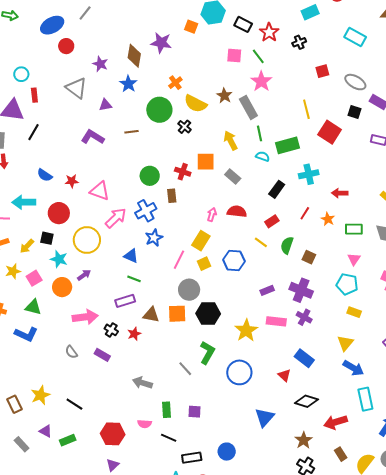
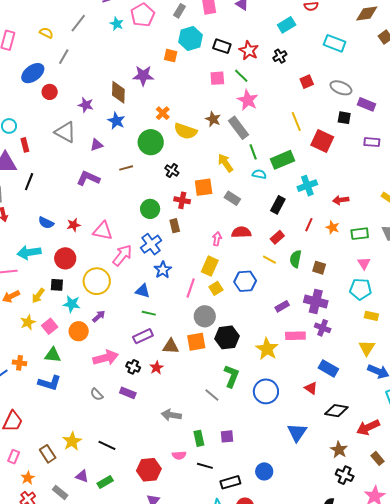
black cross: (185, 127) -> (172, 170), moved

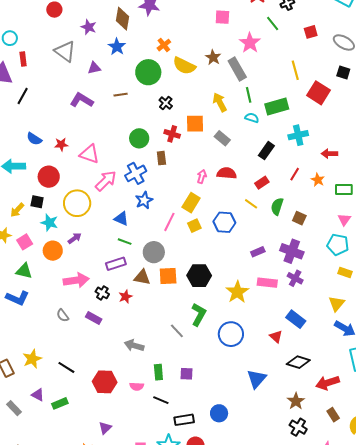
green line: (241, 76) -> (273, 23), moved
gray circle: (205, 316) -> (154, 252), moved
red hexagon: (149, 470) -> (105, 382), moved

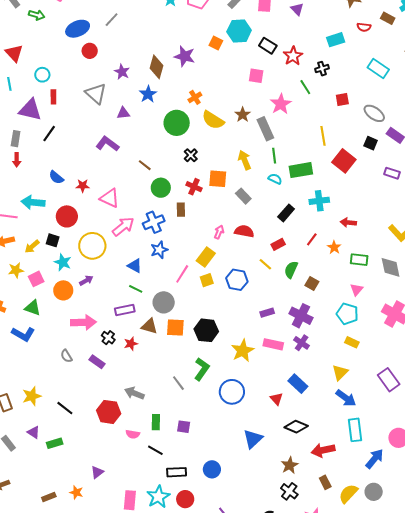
brown line: (121, 95) -> (145, 165), moved, turned 40
red hexagon: (105, 382) -> (109, 412), moved

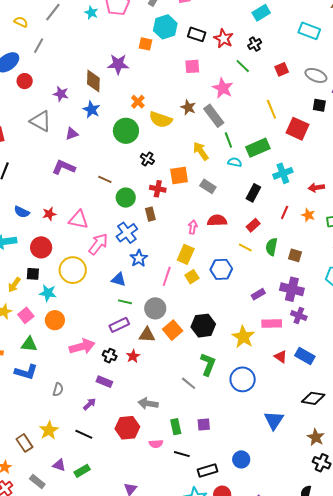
purple arrow: (86, 280) -> (89, 404), moved
orange square: (175, 328) -> (173, 330), turned -30
gray semicircle: (66, 356) -> (58, 389), moved, turned -120
red triangle: (276, 399) -> (281, 357), moved

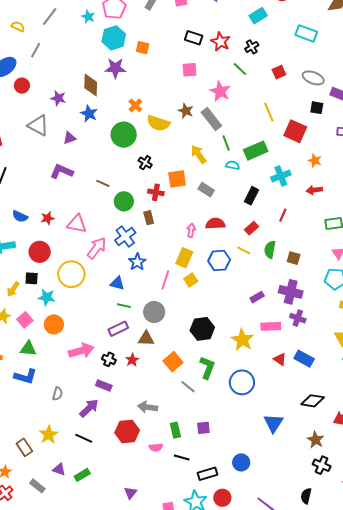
cyan hexagon: (165, 27) -> (114, 38), moved
orange star: (308, 215) -> (315, 161), moved
blue hexagon: (221, 269) -> (219, 260), moved
orange square: (173, 330) -> (173, 362), moved
purple arrow: (89, 404) -> (89, 408), size x1.5

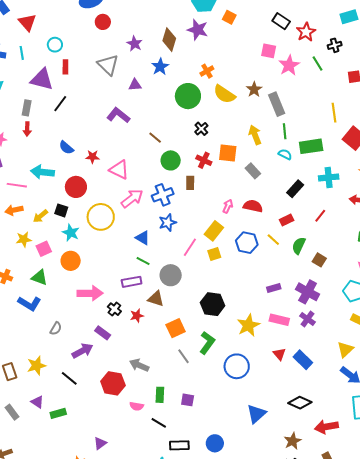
pink star: (220, 91) -> (289, 65), moved

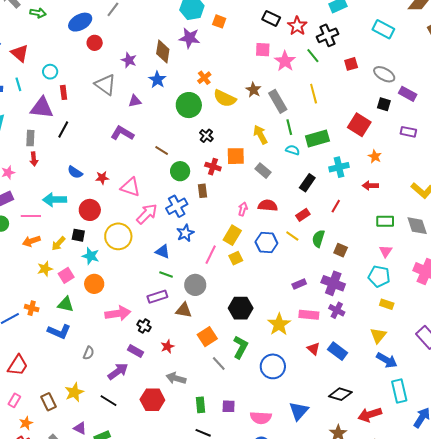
black cross: (335, 45) -> (327, 35), size x1.5
yellow line: (334, 113) -> (314, 94), moved
red star: (137, 316) -> (167, 346), moved
pink semicircle: (137, 406) -> (261, 418), moved, size x1.5

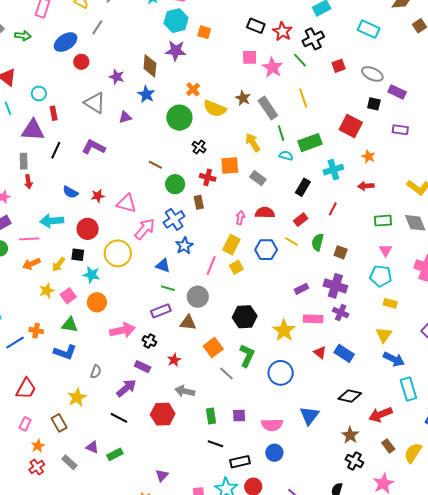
purple L-shape: (122, 133) -> (94, 147), moved
yellow star: (74, 392) -> (77, 397), moved

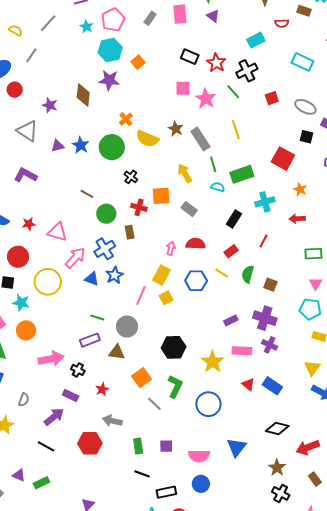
orange square: (204, 32) -> (138, 62), turned 32
blue star: (146, 94) -> (81, 145), moved
blue triangle: (163, 266) -> (92, 279), moved

